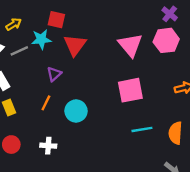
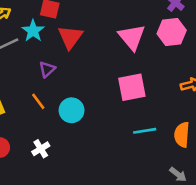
cyan star: (41, 39) -> (33, 31), turned -30
orange line: (46, 103) -> (38, 101), turned -63
white cross: (48, 146) -> (41, 149), turned -35

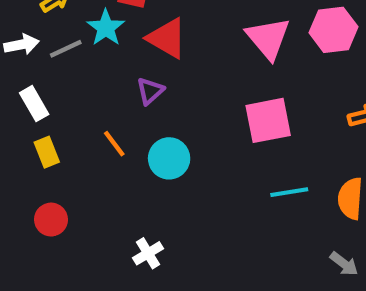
red triangle: (70, 37) -> (167, 38), turned -36
purple triangle: (47, 69) -> (150, 91), moved
white cross: (41, 149) -> (148, 253), moved

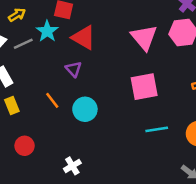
purple triangle: (150, 91) -> (74, 69), turned -30
red circle: (51, 220) -> (25, 146), moved

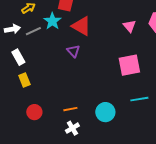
pink triangle: (144, 38) -> (129, 26), size x0.6
orange line: (52, 100) -> (70, 109), moved, turned -64
cyan circle: (85, 109) -> (105, 112), moved

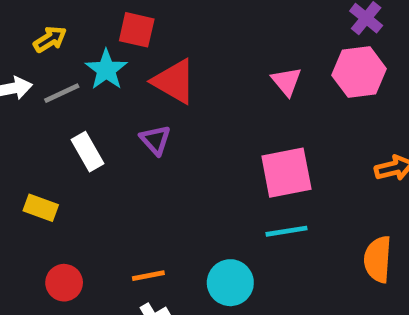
white rectangle: (18, 57) -> (87, 152), moved
yellow rectangle: (24, 80) -> (41, 208), turned -48
cyan line: (139, 99) -> (286, 231), moved

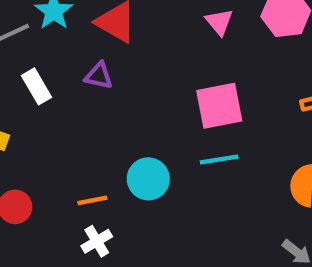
purple triangle: (155, 140) -> (99, 76), turned -36
cyan circle: (230, 283) -> (148, 179), moved

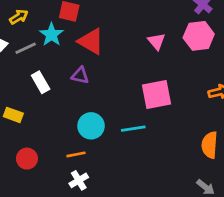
cyan line: (219, 160) -> (133, 129), moved
cyan circle: (148, 179) -> (91, 126), moved

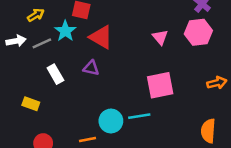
cyan circle: (91, 126) -> (111, 121), moved

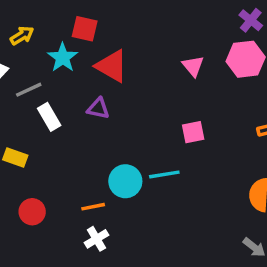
gray line: (42, 43) -> (29, 90), moved
pink square: (160, 85) -> (193, 132), size x0.6

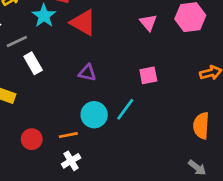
purple triangle: (98, 108) -> (87, 73), moved
cyan line: (164, 174) -> (125, 109), turned -45
red circle: (32, 212) -> (32, 139), moved

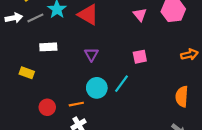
gray line: (17, 42) -> (35, 18), moved
white rectangle: (33, 63) -> (48, 47), turned -63
purple triangle: (87, 73) -> (91, 55), turned 48

